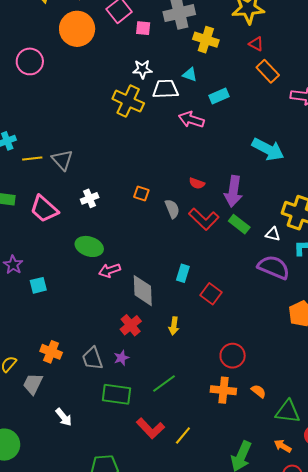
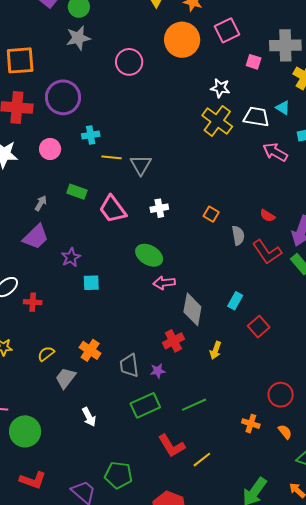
pink square: (143, 28) -> (254, 62), moved
white star: (142, 69) -> (220, 88), moved
red circle: (233, 356) -> (281, 395), moved
orange cross: (223, 390) -> (251, 424), size x0.7
green rectangle: (116, 394) -> (145, 405), turned -44

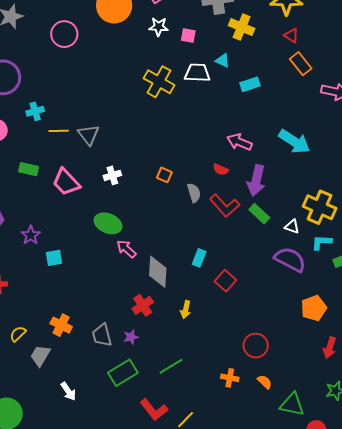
pink square: (254, 62) -> (188, 36), moved
white star: (220, 88) -> (159, 27), moved
pink arrow: (275, 152) -> (239, 142), moved
pink arrow: (164, 283) -> (126, 249), turned 55

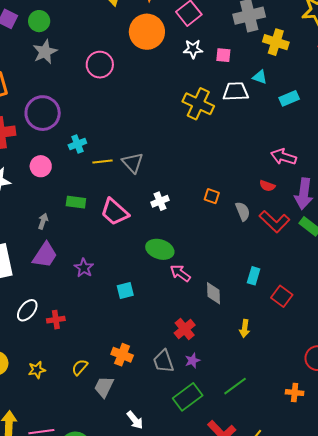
cyan square: (54, 258) -> (125, 290), moved
gray diamond: (158, 272) -> (214, 293), size x0.7
red cross: (143, 305) -> (185, 329), moved

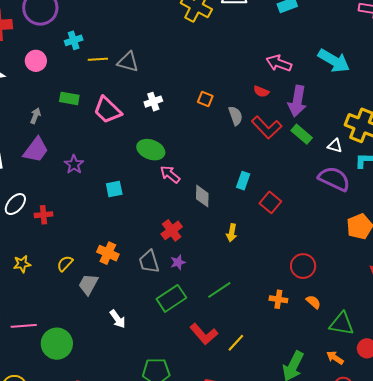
gray triangle: (133, 163) -> (128, 62), turned -35

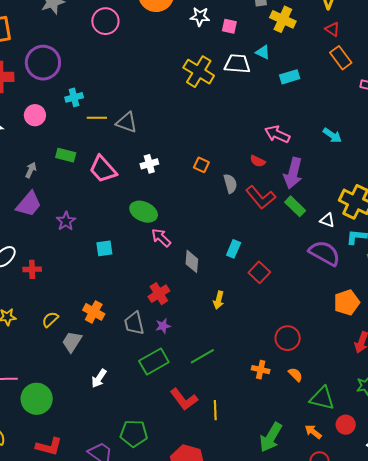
cyan arrow: (334, 61) -> (332, 135), size x0.6
white arrow: (118, 319) -> (99, 378), turned 66
yellow line: (236, 343) -> (215, 410), turned -48

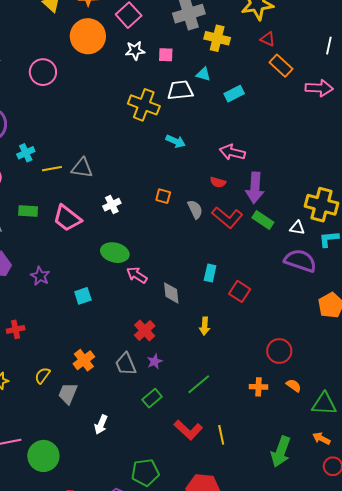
cyan arrow: (332, 135) -> (176, 141), moved
orange cross: (94, 312) -> (84, 360), turned 35
green rectangle: (154, 361) -> (152, 398), size x0.7

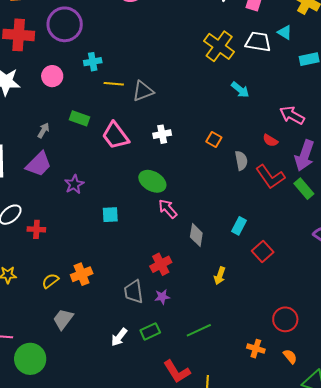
gray triangle: (82, 168) -> (143, 91), turned -45
orange cross: (84, 360) -> (82, 274), moved
gray trapezoid: (68, 393) -> (63, 319), moved
white arrow: (101, 425) -> (119, 337), moved

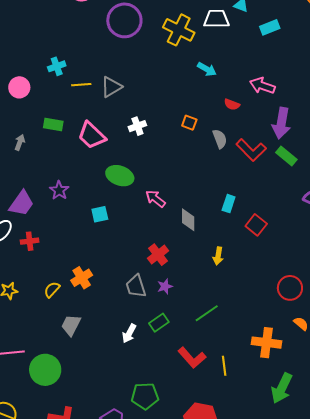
purple circle: (65, 24) -> (124, 20), moved
red semicircle: (270, 140) -> (232, 104), moved
purple trapezoid: (39, 164) -> (22, 203), moved
green ellipse: (152, 181) -> (120, 176), moved
orange cross: (256, 349) -> (266, 343), moved, size x1.6

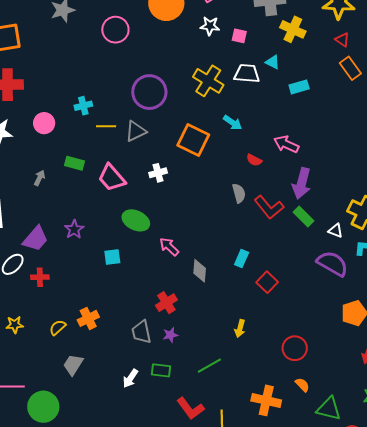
purple circle: (124, 20) -> (149, 92), moved
orange square: (189, 123) -> (193, 140), moved, size x2.0
yellow arrow: (218, 256) -> (240, 329), moved
green rectangle: (159, 323) -> (161, 370), turned 36

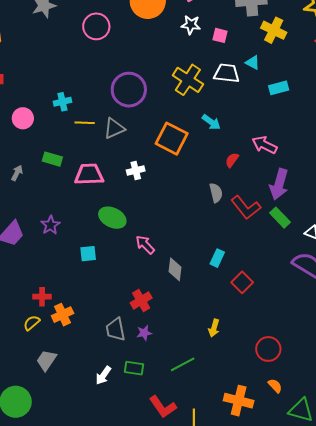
red semicircle: (254, 160) -> (232, 160), turned 98
pink trapezoid: (112, 178) -> (89, 174), turned 128
red cross: (40, 277) -> (42, 297), moved

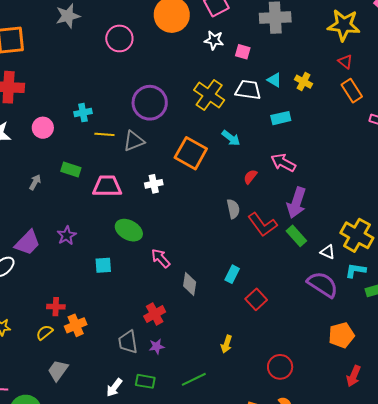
yellow cross: (274, 30) -> (304, 82), moved, size x0.7
cyan rectangle: (279, 88) -> (281, 118), moved

